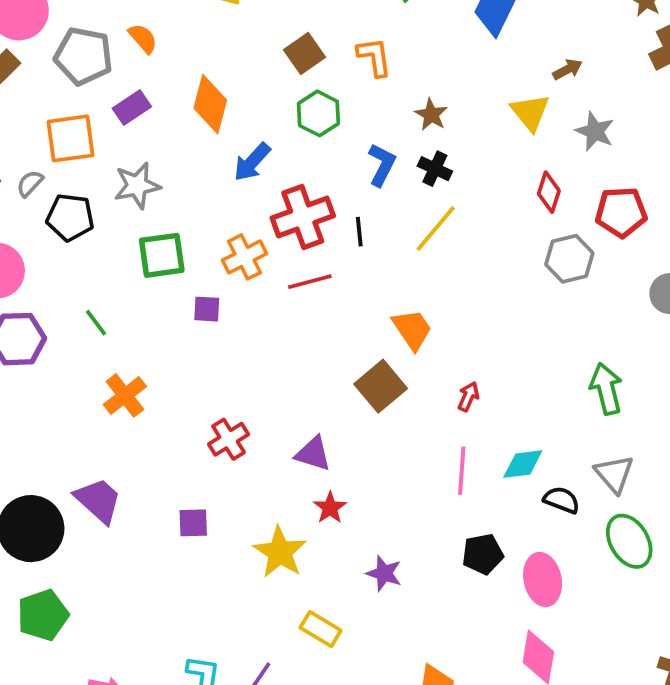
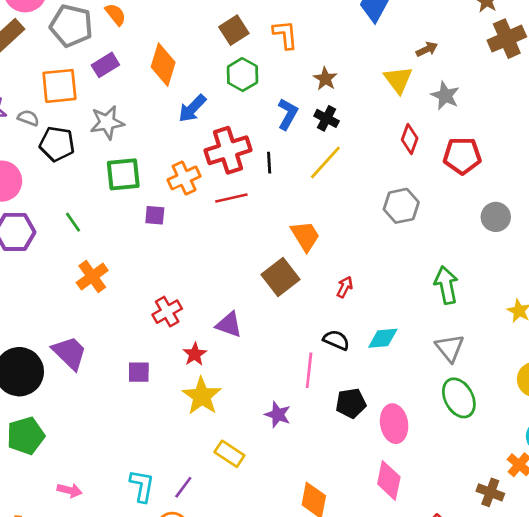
gray semicircle: (30, 184) -> (28, 118), turned 65
gray hexagon: (569, 259) -> (401, 206), moved
pink line: (462, 471) -> (309, 370), moved
black semicircle: (562, 500) -> (336, 340), moved
red star: (330, 508) -> (195, 354), moved

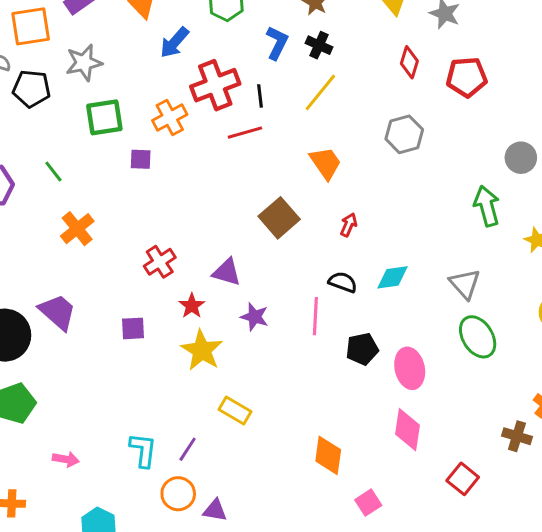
red line: (231, 198) -> (245, 133), moved
gray circle: (496, 217) -> (521, 158), moved
orange trapezoid: (305, 236) -> (326, 163), moved
green arrow: (446, 285) -> (487, 206), moved
purple star: (278, 415) -> (254, 317), moved

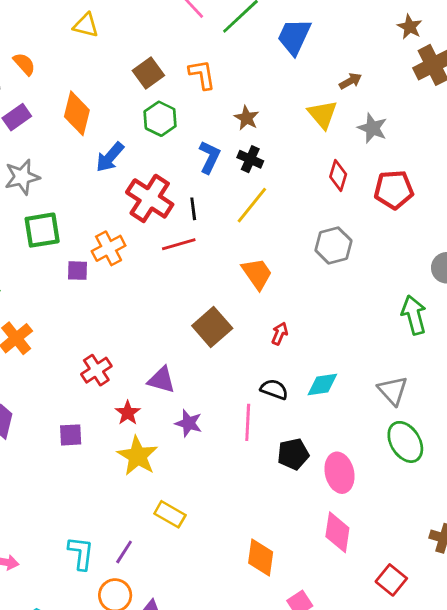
red cross: (215, 85) -> (150, 198), turned -36
orange cross: (170, 118) -> (109, 248), moved

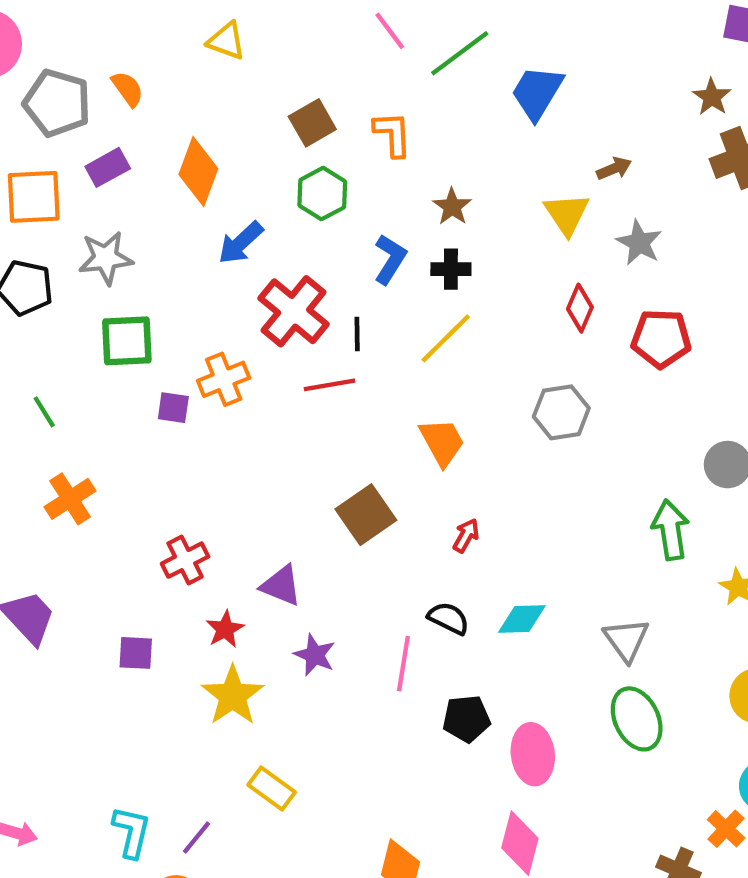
black cross: (250, 159) -> (451, 269), turned -30

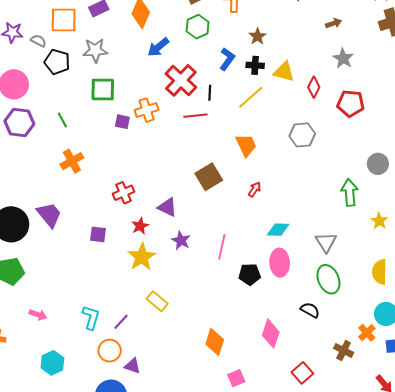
yellow triangle: (567, 214) -> (284, 72), moved, turned -45
black semicircle: (449, 618) -> (310, 310), moved
pink ellipse: (533, 754) -> (280, 263), moved

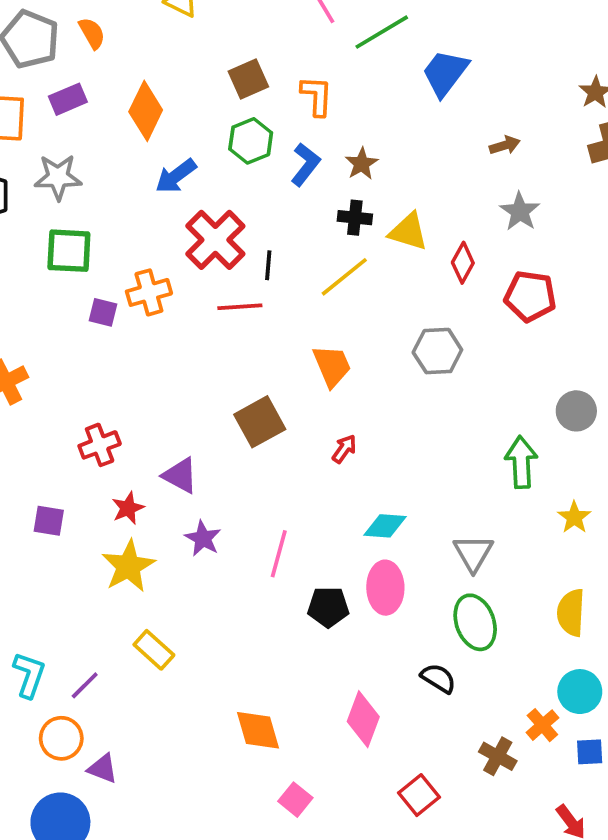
blue L-shape: (227, 59) -> (305, 164), moved
orange diamond: (215, 342) -> (258, 730), turned -36
pink square: (236, 378) -> (295, 800), turned -30

